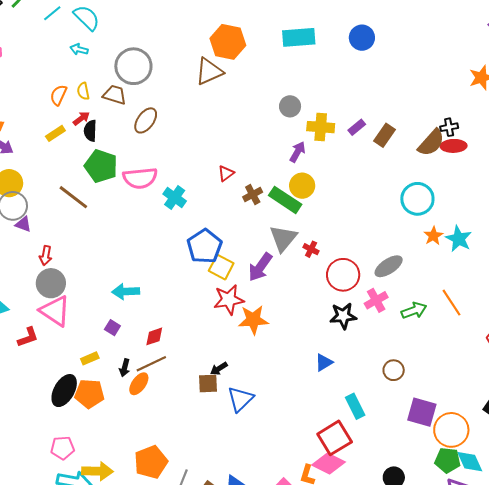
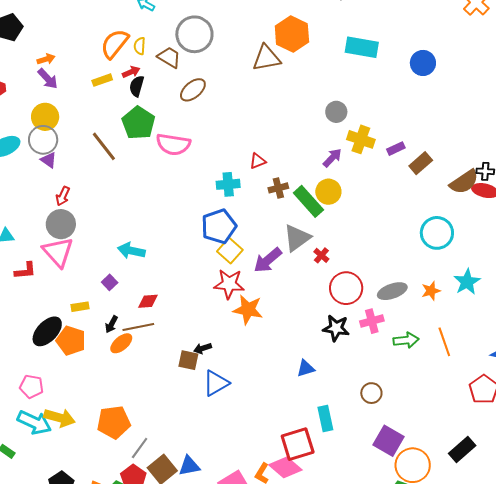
orange semicircle: (58, 95) -> (115, 44), size x1.5
cyan cross: (175, 197) -> (228, 184), moved, turned 35
orange star: (433, 236) -> (431, 291), moved

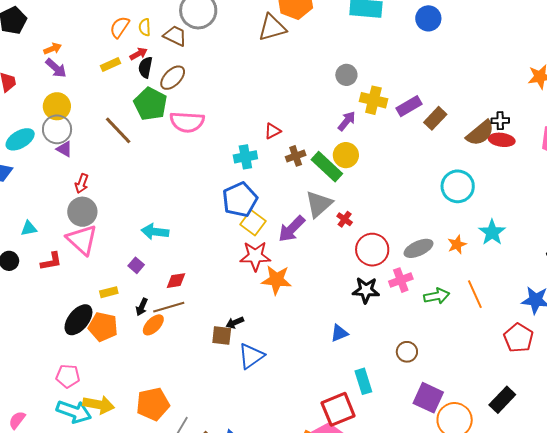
orange semicircle: (115, 44) -> (120, 27), size x0.7
brown ellipse: (193, 90) -> (173, 78), moved
purple rectangle: (396, 149) -> (409, 106), size x1.4

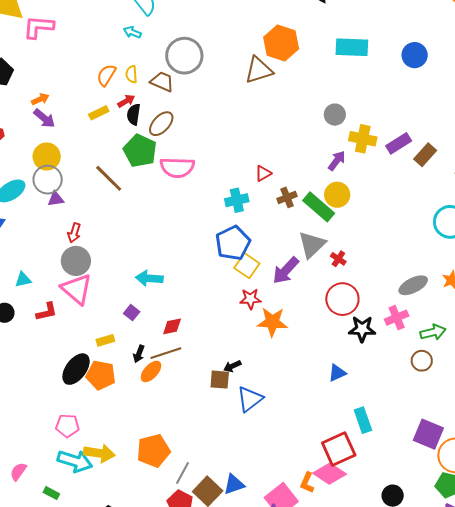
purple triangle: (64, 149) -> (56, 199), turned -36
red circle: (372, 250) -> (342, 299), moved
red star: (255, 256) -> (250, 299), size x0.7
brown circle: (407, 352) -> (422, 361), moved

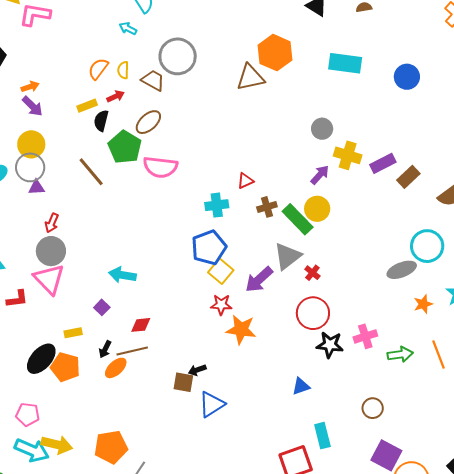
black semicircle: (134, 114) -> (101, 121), moved
gray ellipse: (413, 285) -> (402, 270), moved
brown circle: (422, 361) -> (373, 408), moved

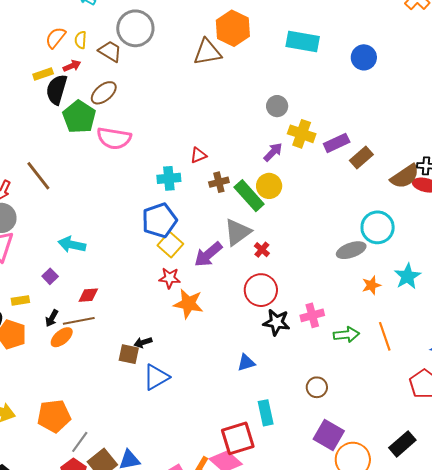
black semicircle: (101, 121) -> (57, 90), size x1.4
brown line: (91, 172) -> (38, 176), moved

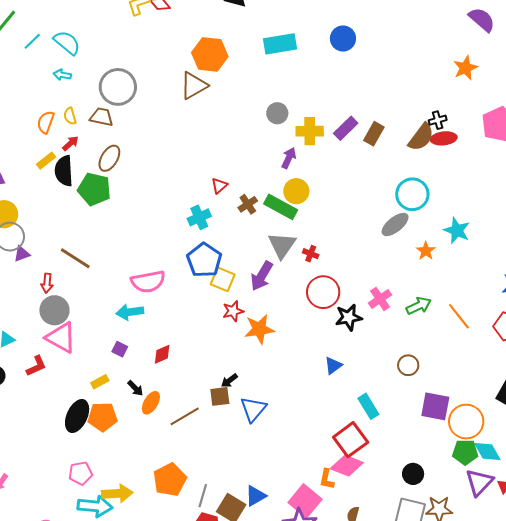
pink semicircle: (114, 138) -> (148, 282), moved
black arrow: (52, 318) -> (135, 388), turned -54
brown line: (79, 321) -> (185, 416), moved
orange line: (385, 336) -> (459, 316), moved

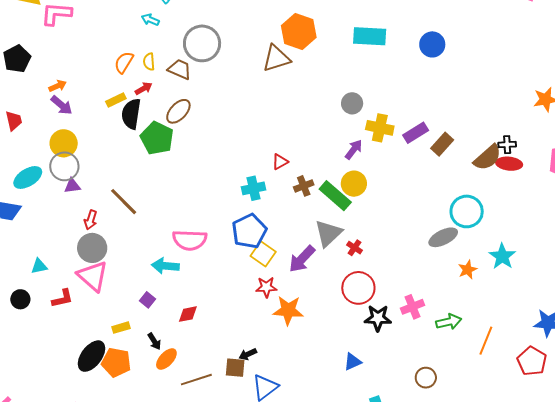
orange line: (459, 316) -> (486, 341), turned 48

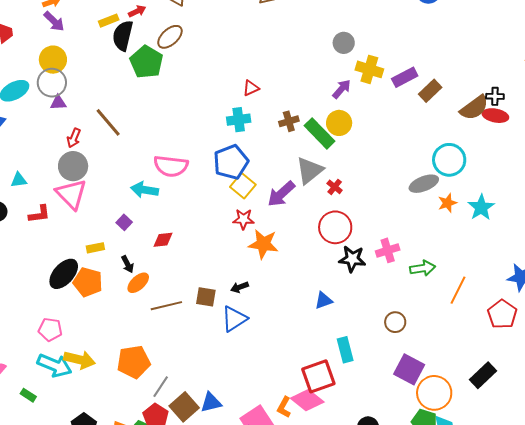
red triangle: (280, 162) -> (251, 88), moved
orange star: (468, 270) -> (447, 203), moved
black arrow: (248, 354) -> (239, 287), moved

